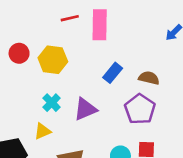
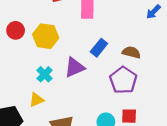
purple triangle: (85, 109) -> (75, 67), moved

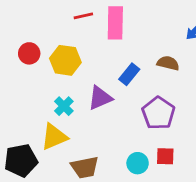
brown semicircle: (131, 52) -> (168, 63), moved
yellow triangle: (36, 100) -> (54, 137), size x1.5

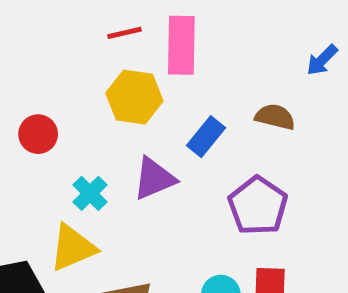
red circle: (29, 53) -> (38, 134), moved
yellow hexagon: (65, 60) -> (134, 97), moved

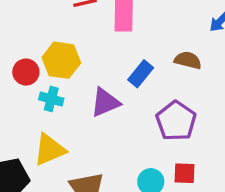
yellow hexagon: (134, 97) -> (61, 60), moved
cyan cross: (90, 193) -> (51, 99), moved, turned -30

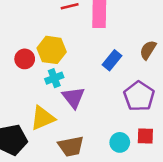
brown semicircle: (188, 60) -> (148, 50), turned -72
cyan cross: (51, 99) -> (54, 78), moved, turned -36
purple triangle: (105, 102) -> (74, 97), moved, turned -45

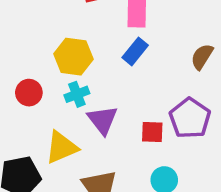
red circle: (25, 59) -> (29, 93), moved
blue rectangle: (112, 60) -> (135, 51), moved
red square: (145, 136) -> (152, 132), moved

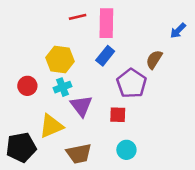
purple pentagon: (190, 118) -> (131, 83), moved

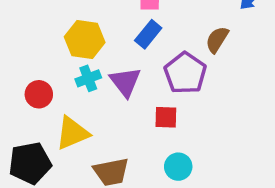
red circle: (27, 86) -> (39, 94), moved
purple triangle: (81, 106) -> (125, 82), moved

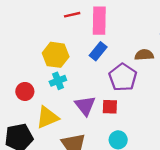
brown semicircle: (217, 40) -> (144, 55), turned 54
purple triangle: (125, 82) -> (85, 106), moved

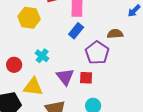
yellow hexagon: (56, 55) -> (29, 18), moved
cyan cross: (58, 81) -> (42, 56), turned -32
yellow triangle: (47, 117) -> (33, 87), turned 30

